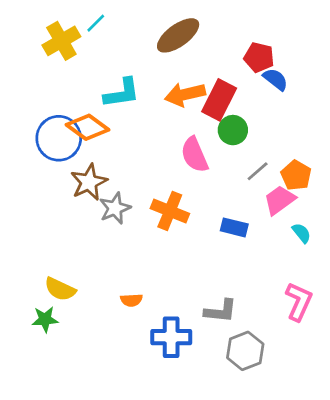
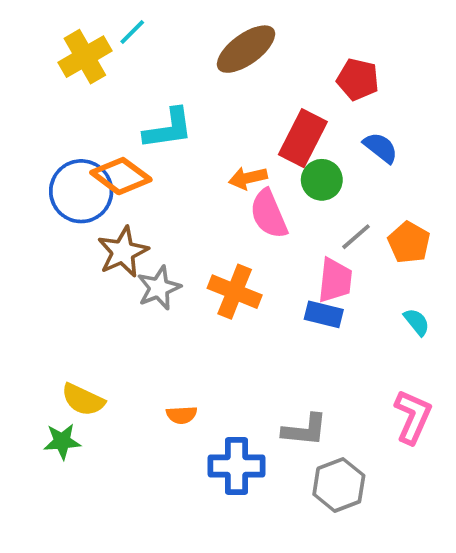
blue semicircle: (275, 79) -> (381, 148), moved
orange arrow: (185, 94) -> (248, 178), moved, size x0.7
pink trapezoid: (280, 200) -> (335, 280), moved, turned 132

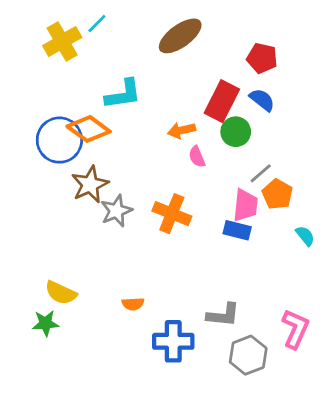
blue semicircle: (381, 148) -> (262, 100), moved
pink semicircle: (269, 214) -> (197, 157), size x0.6
orange pentagon: (409, 242) -> (277, 194), moved
pink L-shape: (413, 417) -> (295, 329), moved

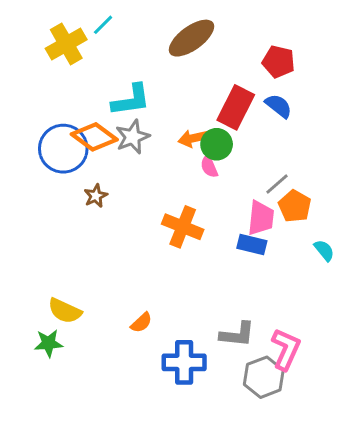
green circle: (236, 132) -> (217, 144), moved
brown star: (90, 184) -> (96, 196), size x0.6
gray star: (116, 211) -> (133, 137), moved
orange semicircle: (133, 304) -> (141, 323), turned -40
pink L-shape: (295, 329) -> (286, 349), moved

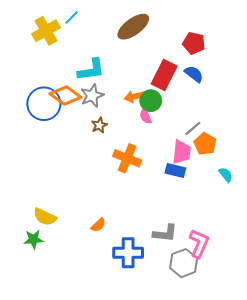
brown star: (96, 196) -> (99, 125), moved

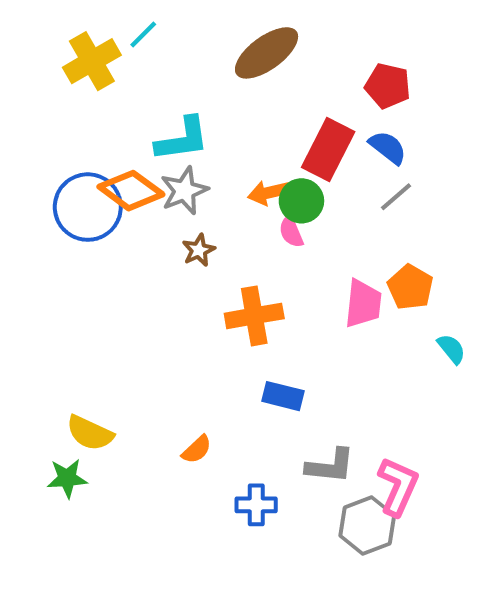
gray line: (193, 128) -> (396, 197), moved
orange cross: (127, 158) -> (254, 316), turned -32
blue rectangle: (175, 171) -> (283, 396), moved
blue cross: (128, 253) -> (256, 505), size x0.7

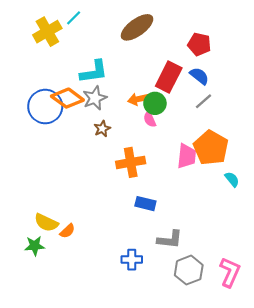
orange pentagon: (410, 287) -> (211, 148), size x1.5
orange semicircle: (197, 449) -> (67, 231), moved
pink L-shape: (398, 486) -> (230, 272), moved

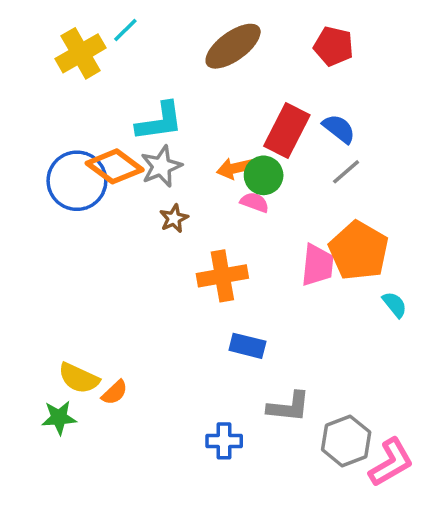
red pentagon: (199, 44) -> (334, 46), moved
pink semicircle: (150, 119) -> (255, 202), turned 133
gray hexagon: (189, 270) -> (346, 441), moved
pink L-shape: (230, 272) -> (391, 462), turned 36

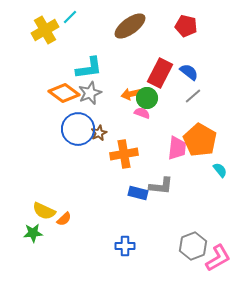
blue circle: (77, 181) -> (78, 129), moved
brown star: (174, 218) -> (99, 133), moved
gray L-shape: (289, 407) -> (161, 186), moved

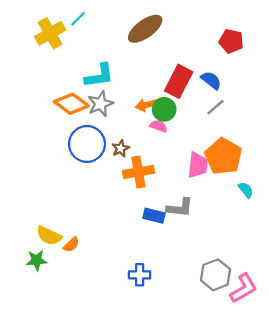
red pentagon: (186, 26) -> (231, 41), moved
brown star: (99, 133) -> (121, 148), moved

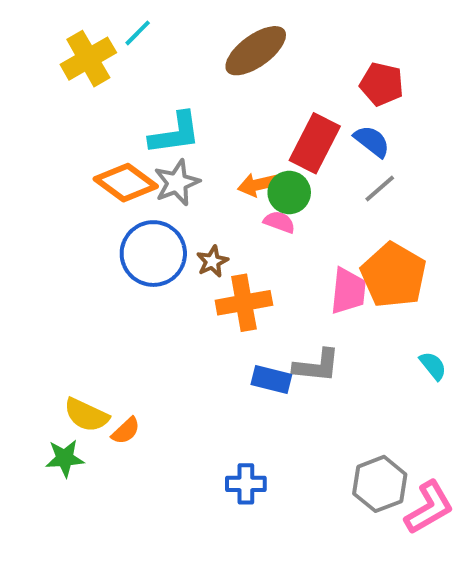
red pentagon: (231, 41) -> (382, 84), moved
cyan semicircle: (246, 190) -> (433, 366), moved

